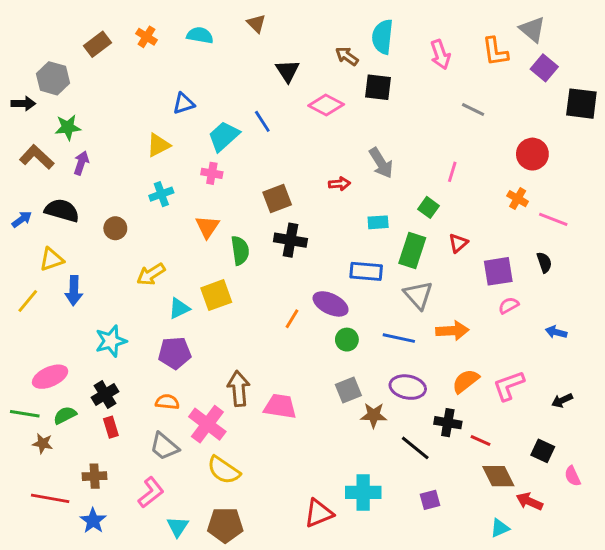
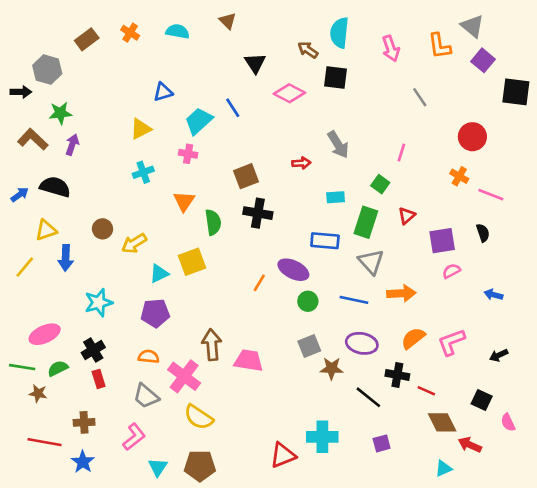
gray line: (473, 110) -> (420, 97), turned 30
brown circle: (115, 228) -> (103, 229), moved

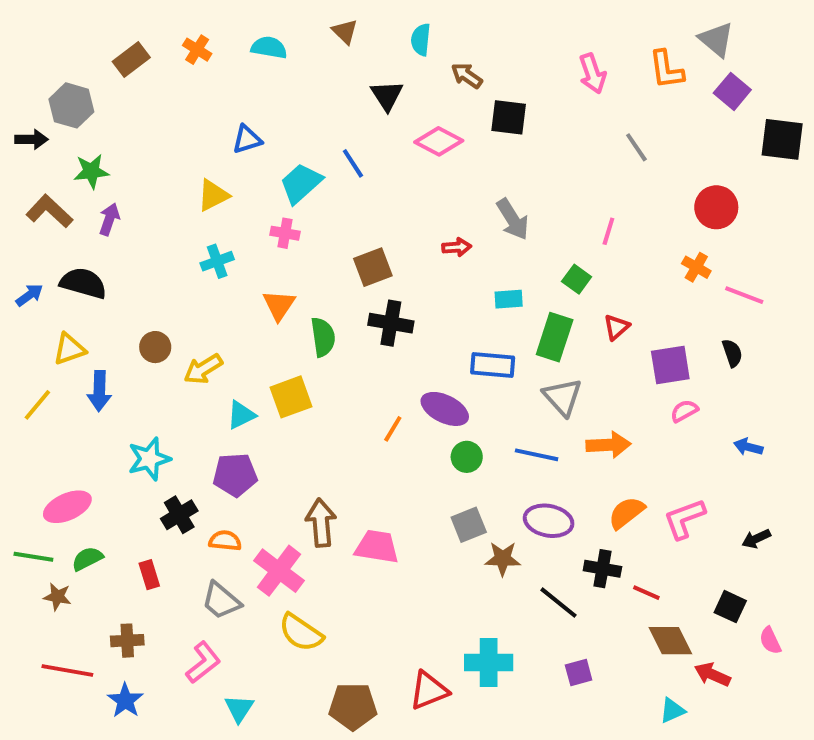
cyan semicircle: (339, 33) -> (421, 40), moved, size x0.7
black cross: (93, 350) -> (179, 515), moved
brown pentagon: (200, 466) -> (353, 706), moved

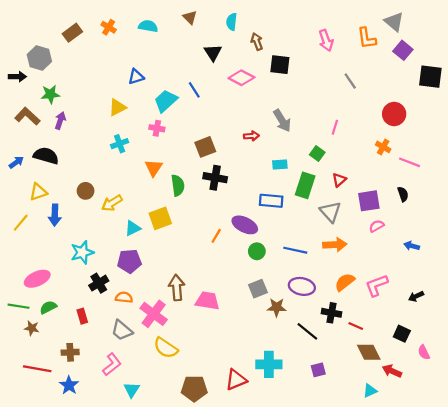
brown arrow: (467, 75) -> (257, 42), turned 35
gray triangle: (563, 397) -> (330, 212), moved

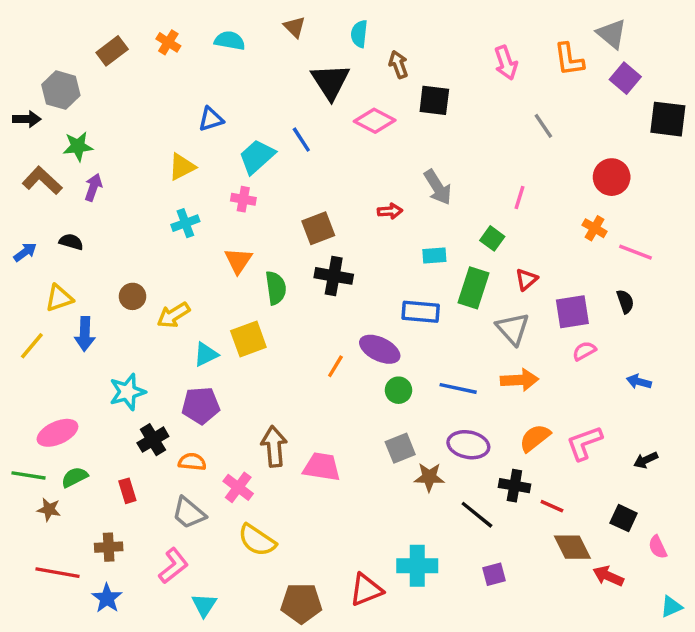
black triangle: (213, 52) -> (330, 82), size x1.4
black semicircle: (46, 156) -> (71, 242), size x0.6
pink cross: (154, 314) -> (238, 487), size x0.7
cyan triangle: (370, 391) -> (671, 607), moved

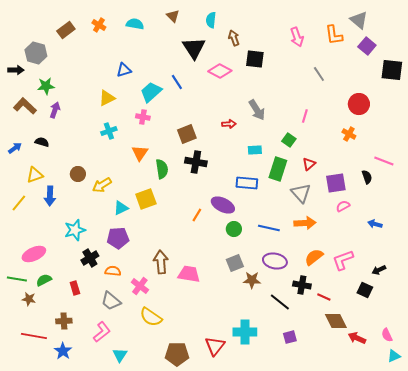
pink line: (635, 252) -> (384, 161), moved
black square: (624, 518) -> (365, 290), moved
pink semicircle: (658, 547) -> (387, 335), moved
red triangle: (366, 590) -> (215, 346), turned -30

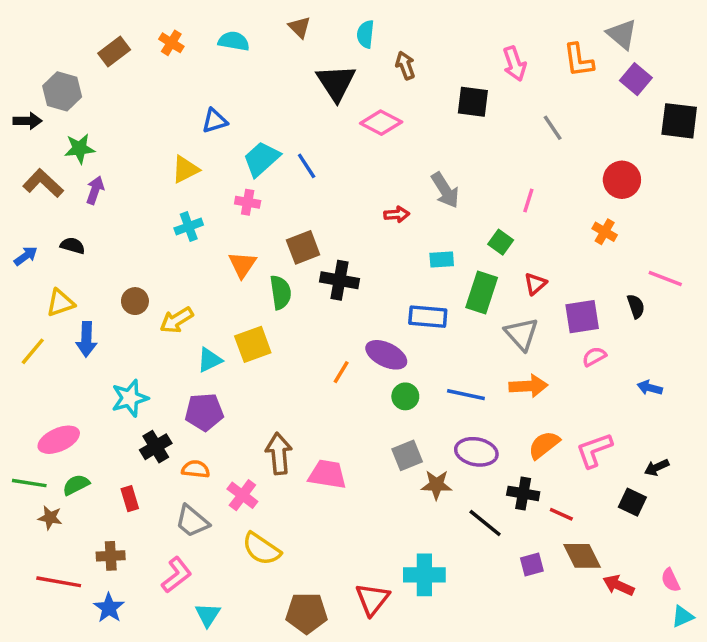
black square: (255, 59) -> (473, 102), moved
blue line: (177, 82) -> (307, 166), moved
brown square: (187, 134) -> (303, 247), moved
purple square: (290, 337) -> (532, 565), moved

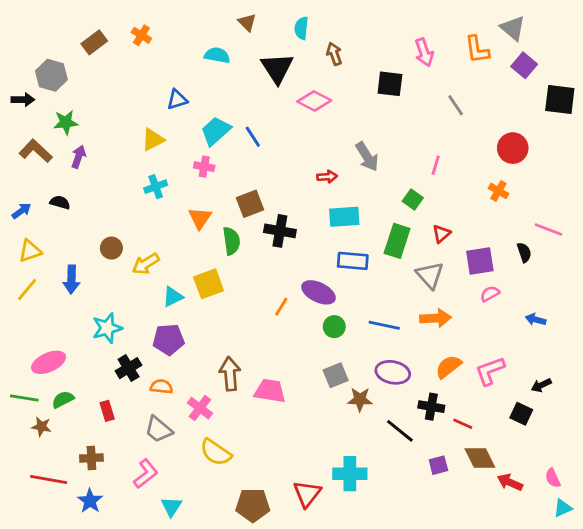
cyan semicircle: (234, 41) -> (217, 55), moved
cyan rectangle: (442, 259) -> (344, 217), moved, size x1.5
yellow triangle: (60, 303) -> (30, 251), moved

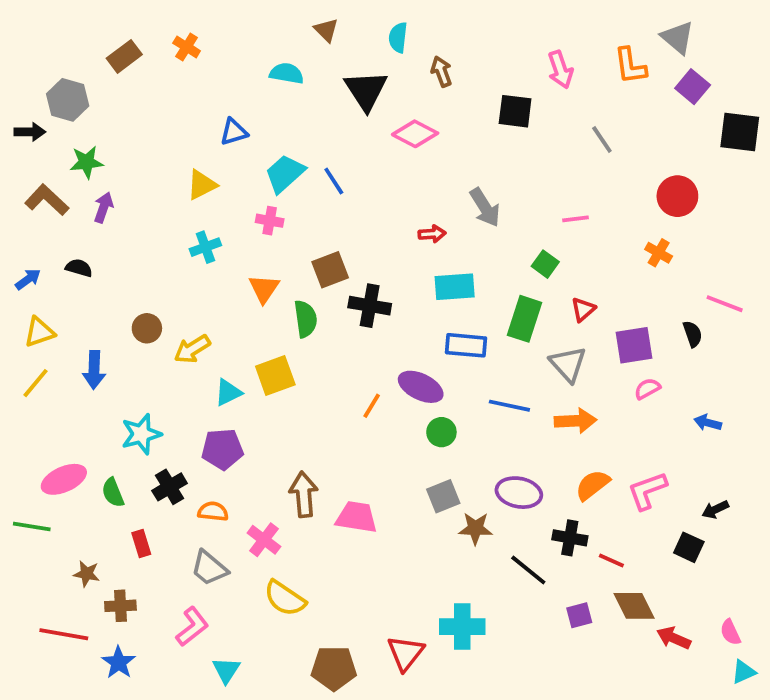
pink line: (436, 165) -> (576, 219), turned 66
blue line: (384, 325) -> (509, 406), moved
green semicircle: (63, 399) -> (113, 493), moved, turned -85
brown star: (41, 427) -> (86, 574), moved

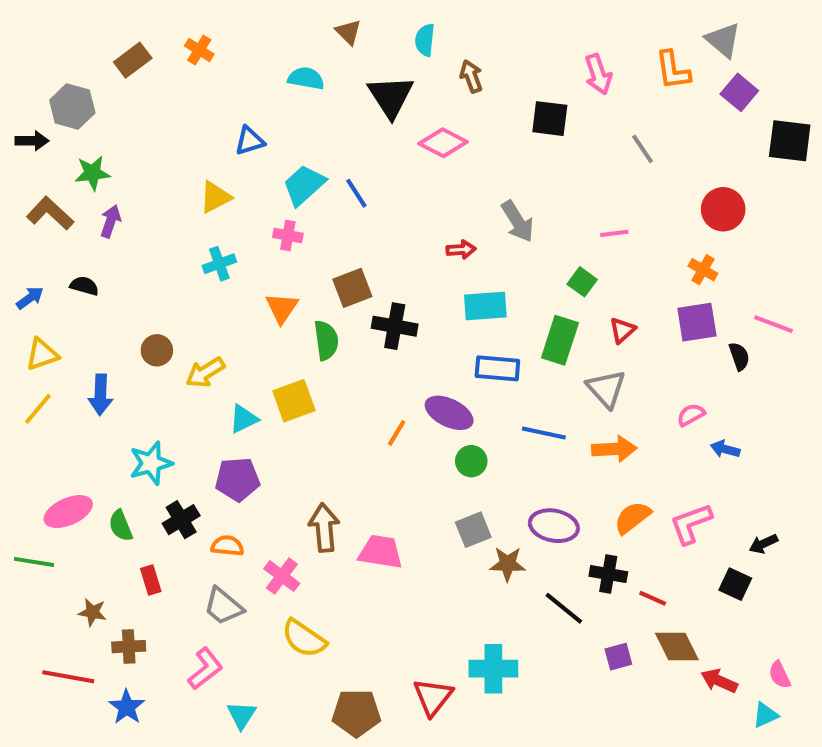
purple square: (634, 345) -> (697, 322), moved
blue arrow: (708, 423) -> (725, 449), moved
cyan triangle: (744, 672) -> (765, 715), moved

